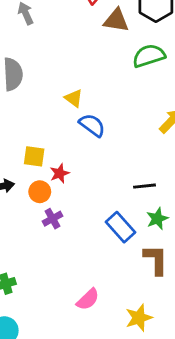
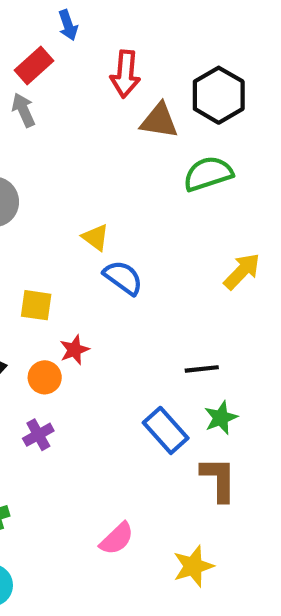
yellow square: (34, 156) -> (36, 305), moved
purple cross: (52, 219) -> (38, 435), moved

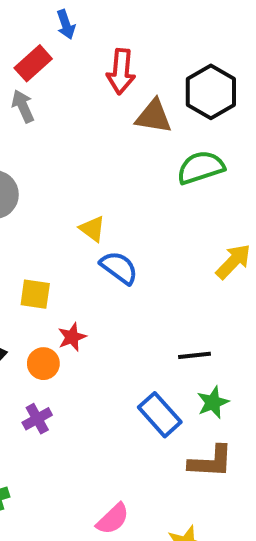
brown L-shape: (219, 479) -> (211, 462), turned 93

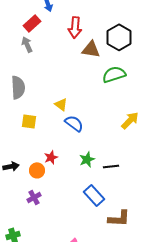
yellow square: (35, 294) -> (29, 121), moved
green star: (213, 402) -> (87, 159), moved

